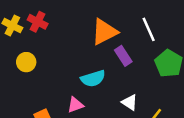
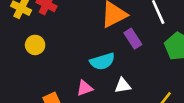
white triangle: (130, 102) -> (123, 86), moved, turned -42

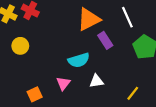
pink triangle: (85, 88) -> (63, 83), turned -32

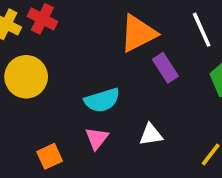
yellow circle: (20, 46) -> (26, 77), size x1.5
cyan semicircle: (79, 60) -> (102, 100), moved

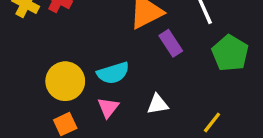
yellow circle: (26, 77) -> (65, 81), moved

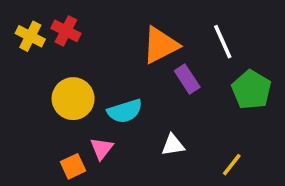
yellow circle: (65, 81) -> (73, 99), moved
pink triangle: (108, 108) -> (102, 149), moved

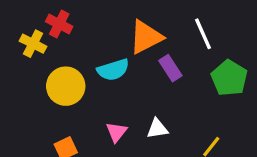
yellow cross: (30, 36) -> (33, 44), moved
cyan semicircle: (125, 111) -> (113, 70), moved
pink triangle: (102, 149) -> (116, 132), moved

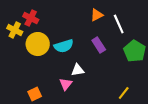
orange triangle: (146, 37) -> (97, 15), moved, size x0.6
yellow circle: (66, 86) -> (38, 44), moved
white triangle: (157, 129) -> (78, 70), moved

